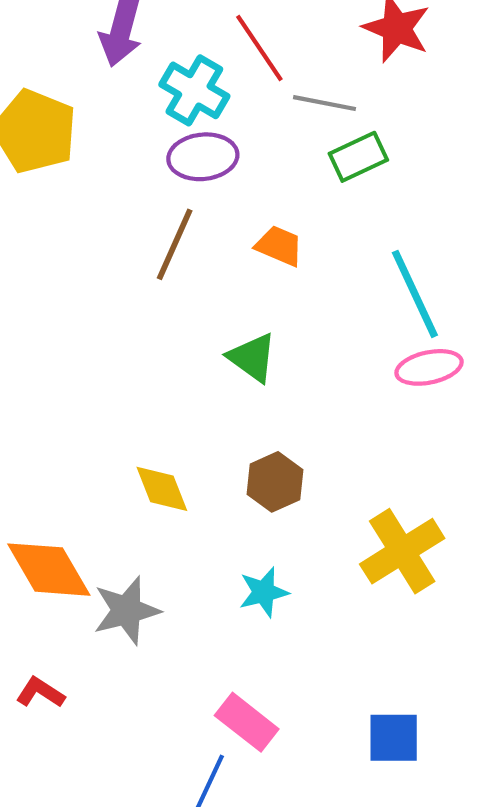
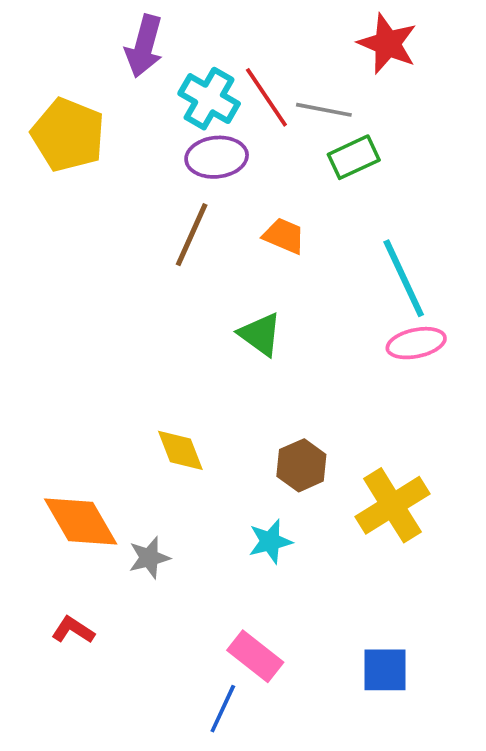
red line: (259, 48) -> (266, 97), moved
brown hexagon: (275, 482) -> (301, 465), moved
gray star: (127, 611) -> (149, 558), size x0.7

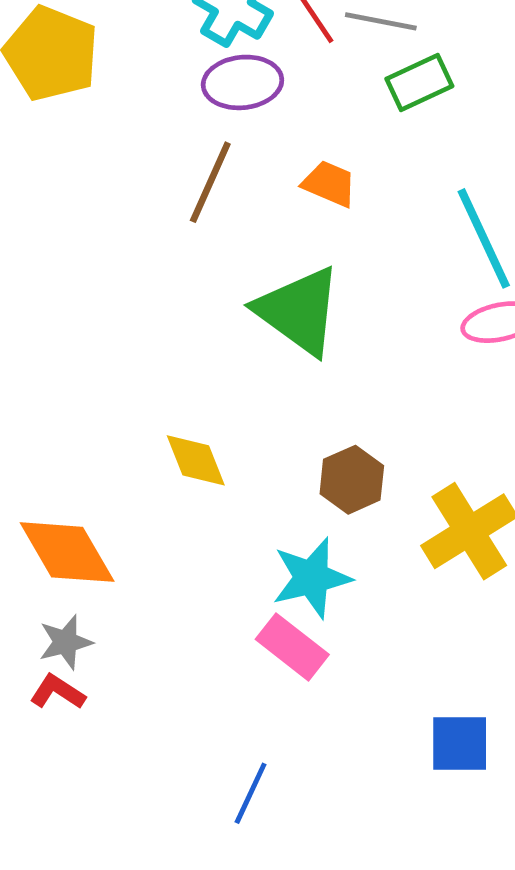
green triangle: (260, 334) -> (299, 311), size x1.6
cyan star: (270, 541) -> (312, 578), size x1.4
gray star: (149, 558) -> (66, 642), moved
pink rectangle: (255, 656) -> (292, 647), moved

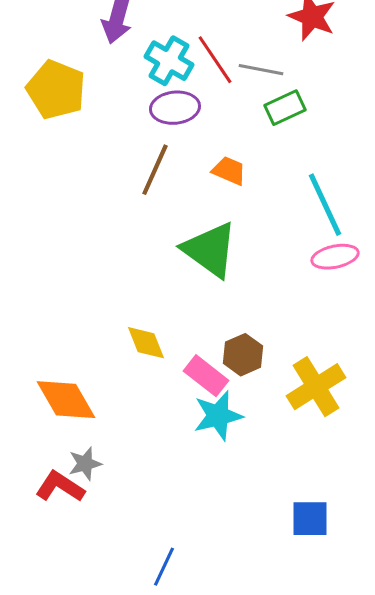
gray star: (66, 642) -> (85, 464), moved
pink rectangle: (292, 647) -> (206, 376), moved
red L-shape: (58, 692) -> (60, 487), size x1.4
blue line: (251, 793) -> (164, 567), moved

